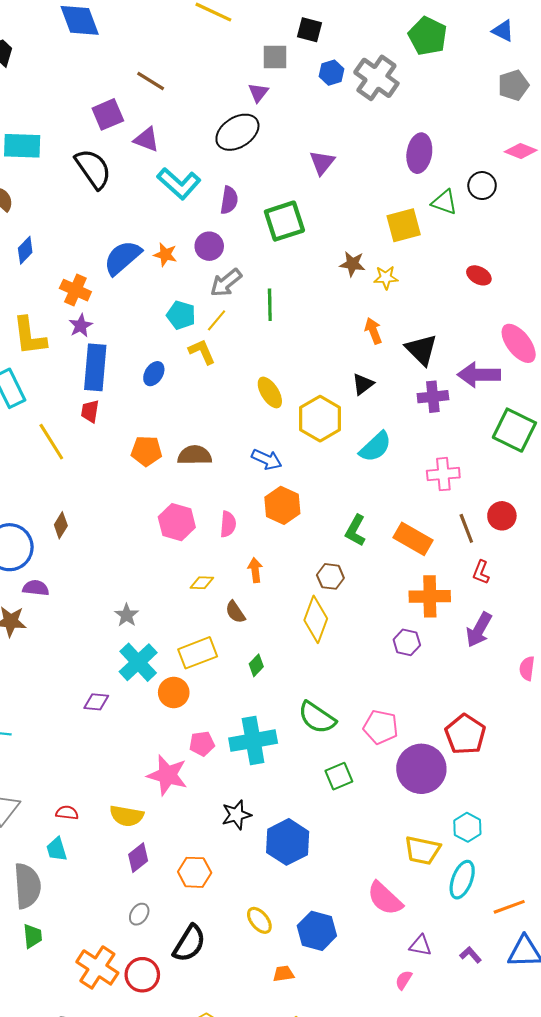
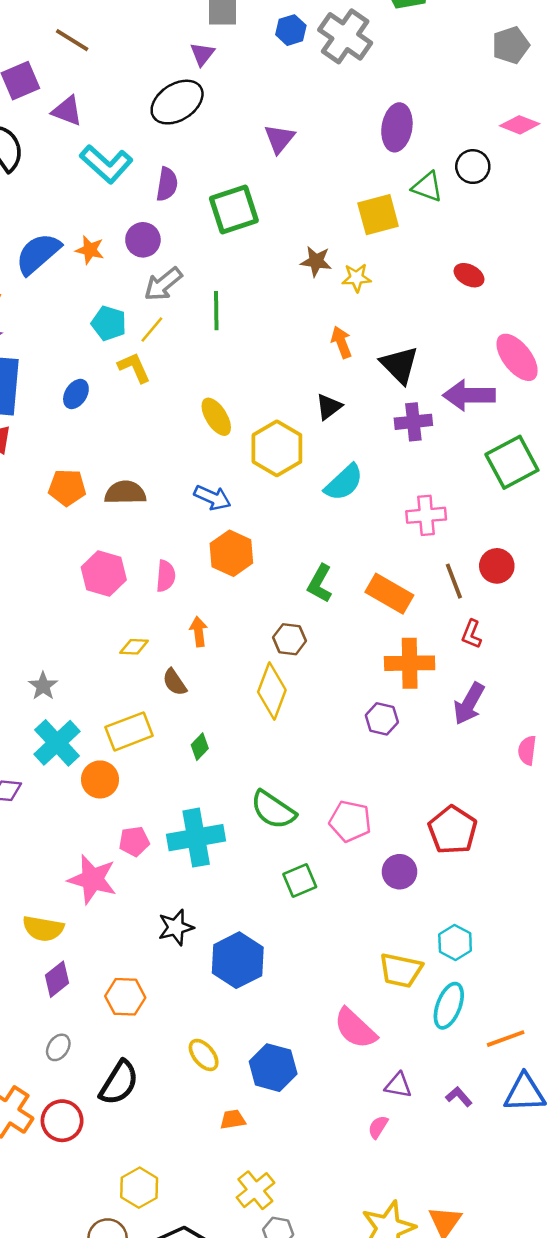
green square: (514, 430) -> (512, 462), turned 36
purple circle: (421, 769) -> (399, 872), size x0.6

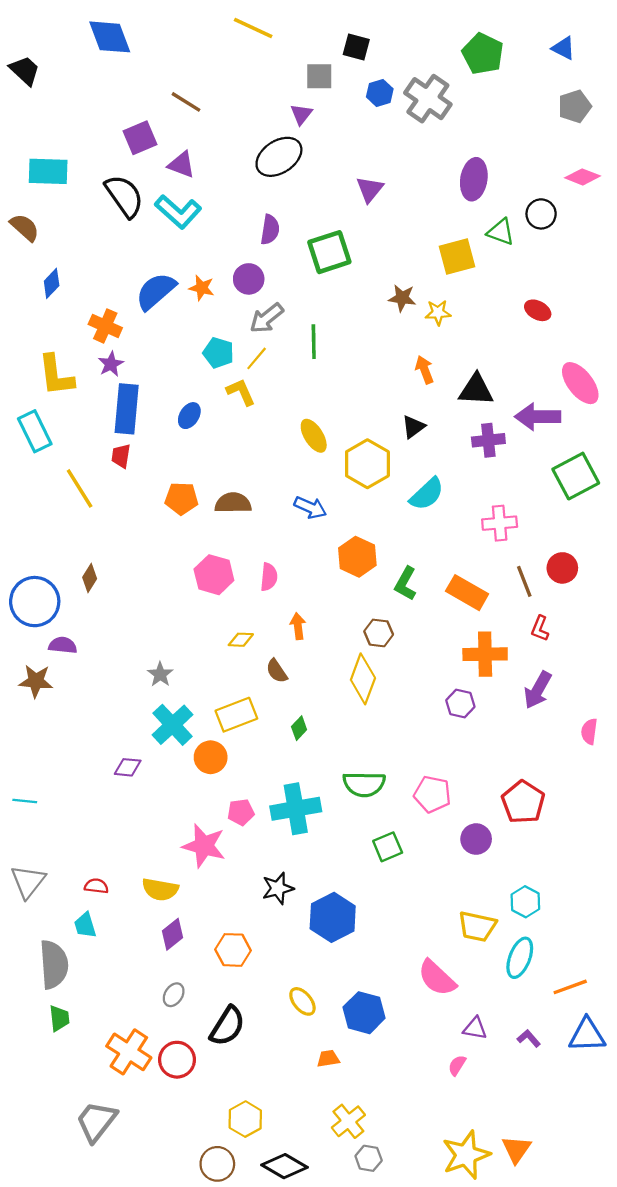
cyan L-shape: (106, 164) -> (178, 212), moved
black triangle: (399, 365) -> (476, 390), turned -42
orange hexagon: (231, 553) -> (357, 557), moved
green semicircle: (273, 810) -> (364, 784), turned -33

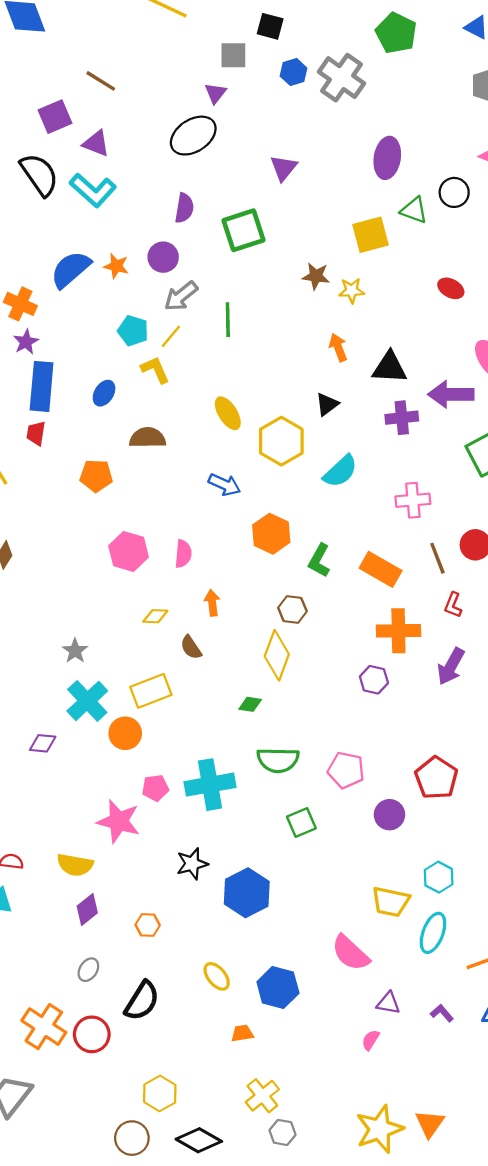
brown semicircle: (233, 503) -> (148, 438), moved
green diamond: (299, 728) -> (250, 704), moved, turned 55
orange hexagon: (233, 950) -> (148, 925), size x0.7

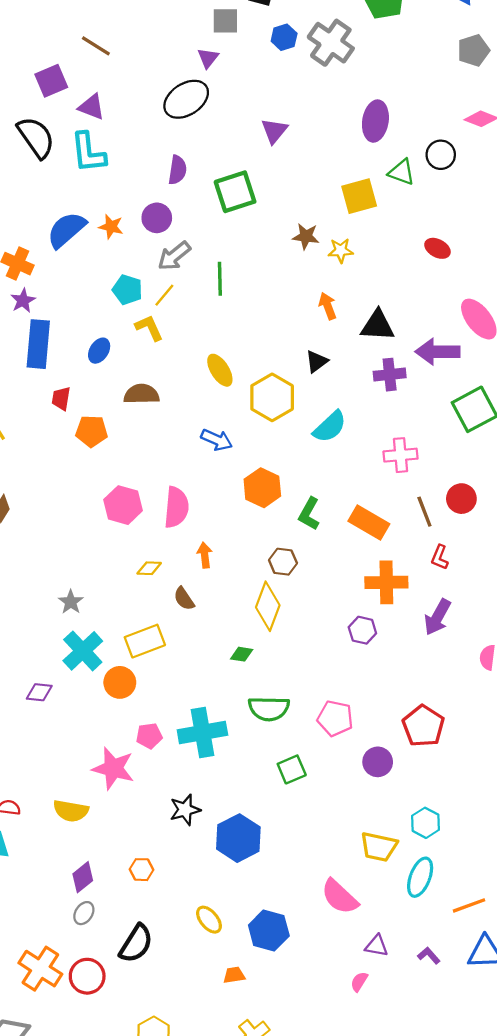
cyan L-shape: (93, 190) -> (88, 153), turned 42
red trapezoid: (36, 433) -> (61, 398), moved
pink semicircle: (183, 554) -> (176, 507), size x1.5
purple diamond: (87, 909) -> (83, 877), moved

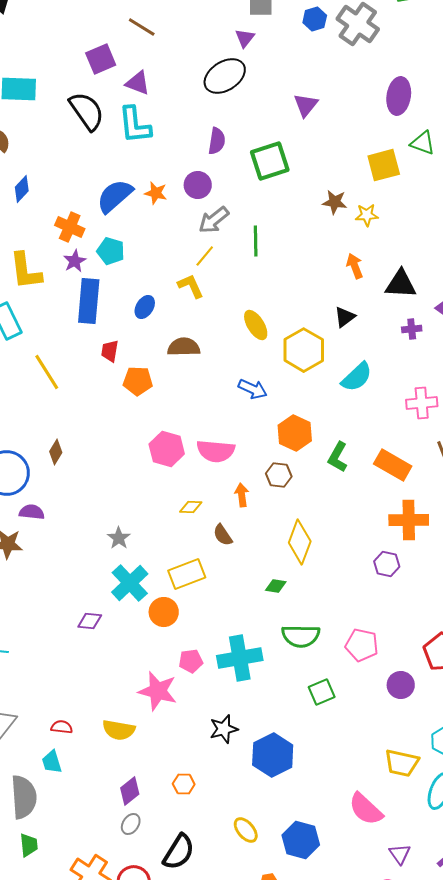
cyan pentagon: (127, 290) -> (111, 251), moved
purple cross: (390, 375) -> (412, 329), size x0.7
pink semicircle: (176, 507) -> (216, 451), turned 90
brown hexagon: (283, 562) -> (279, 475), moved
purple triangle: (377, 946) -> (400, 854), turned 45

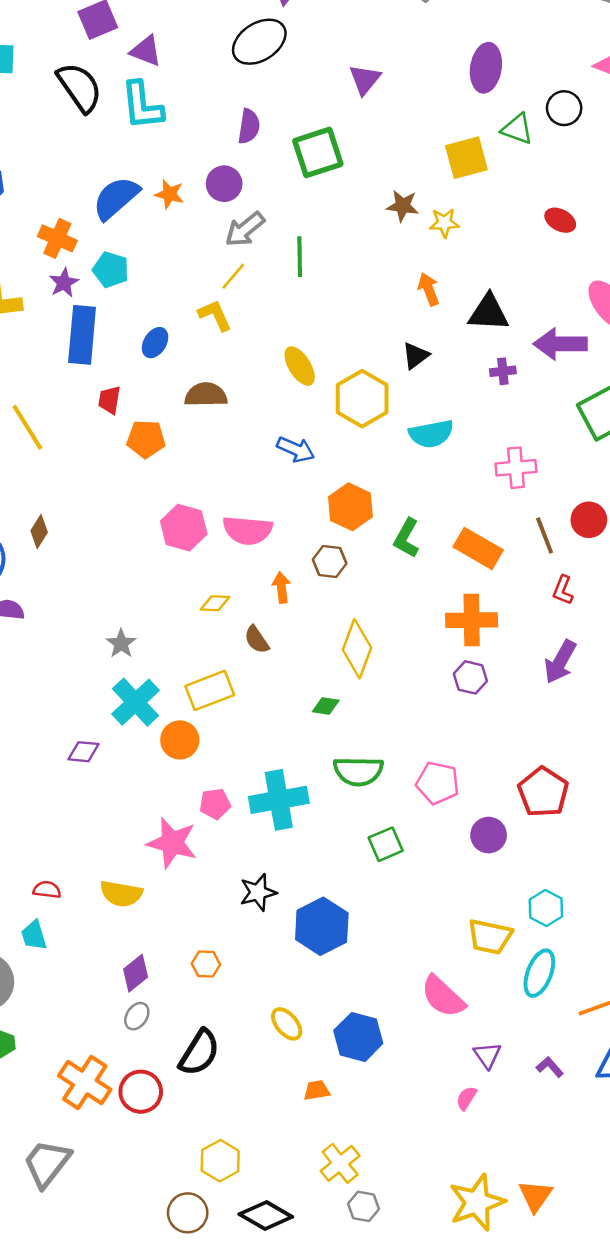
cyan semicircle: (357, 377) -> (431, 434), turned 32
orange cross: (409, 520) -> (472, 620), moved

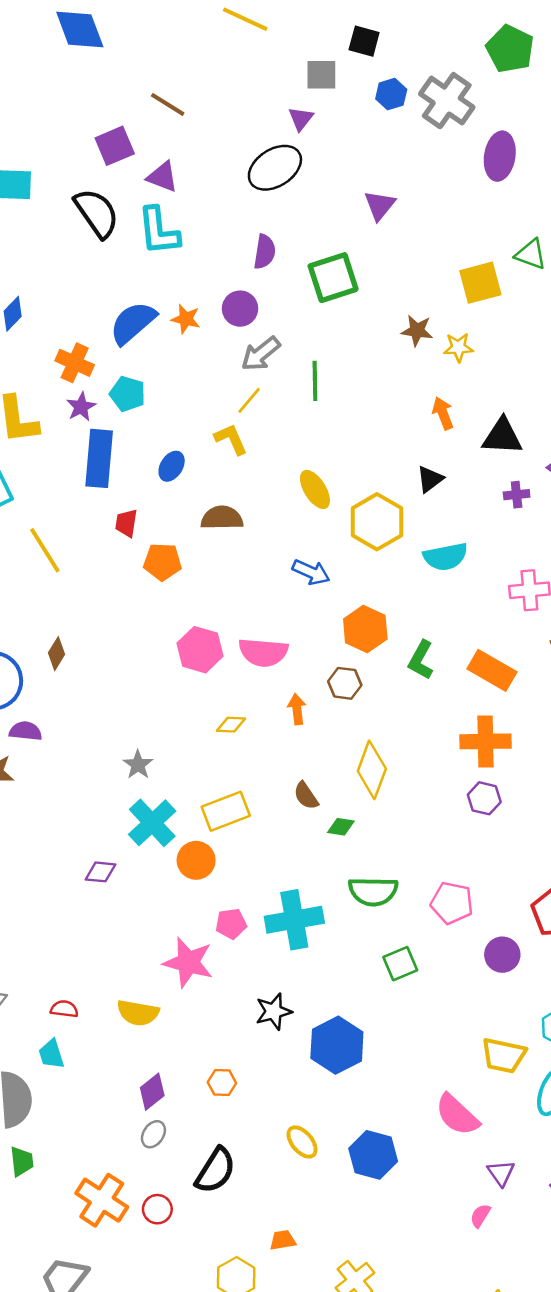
purple ellipse: (486, 68) -> (500, 156), moved
brown semicircle: (257, 640) -> (306, 796), moved
orange trapezoid: (317, 1090) -> (283, 1240), moved
red circle: (141, 1092) -> (157, 1209), size x0.7

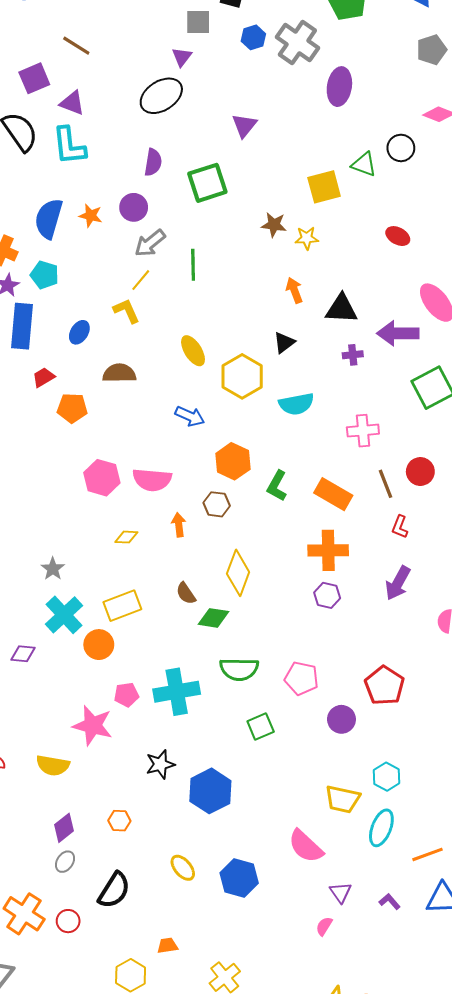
blue semicircle: (133, 323) -> (49, 219), turned -33
red trapezoid: (126, 523) -> (44, 377), turned 50
green diamond: (341, 827) -> (213, 618), size x1.4

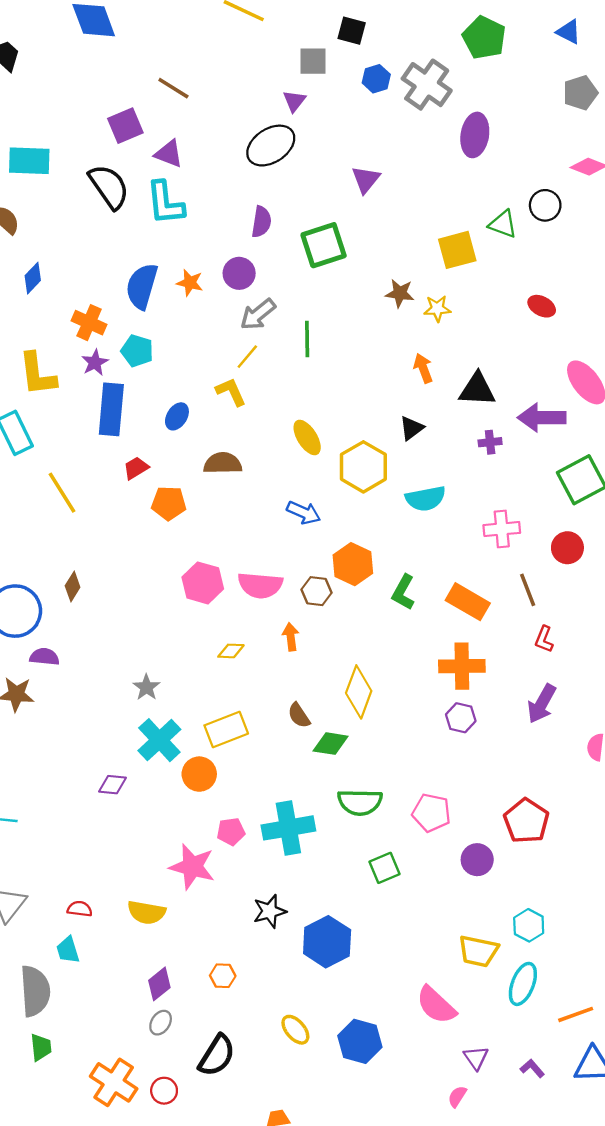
red circle: (420, 472) -> (567, 548), moved
brown hexagon: (217, 504) -> (317, 591), moved

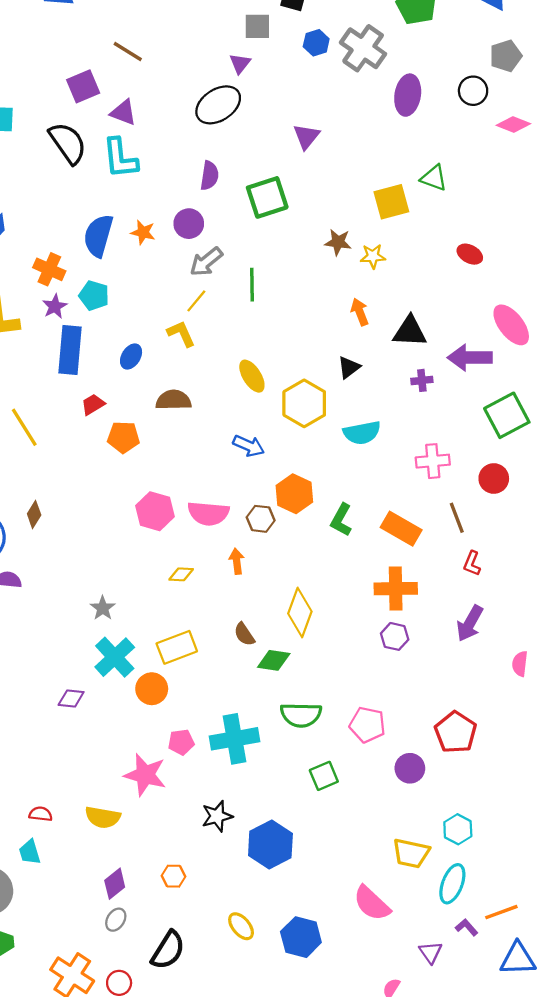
black circle: (545, 205) -> (473, 91), moved
purple triangle: (476, 1058) -> (431, 952), moved
purple L-shape: (532, 1068) -> (467, 927), moved

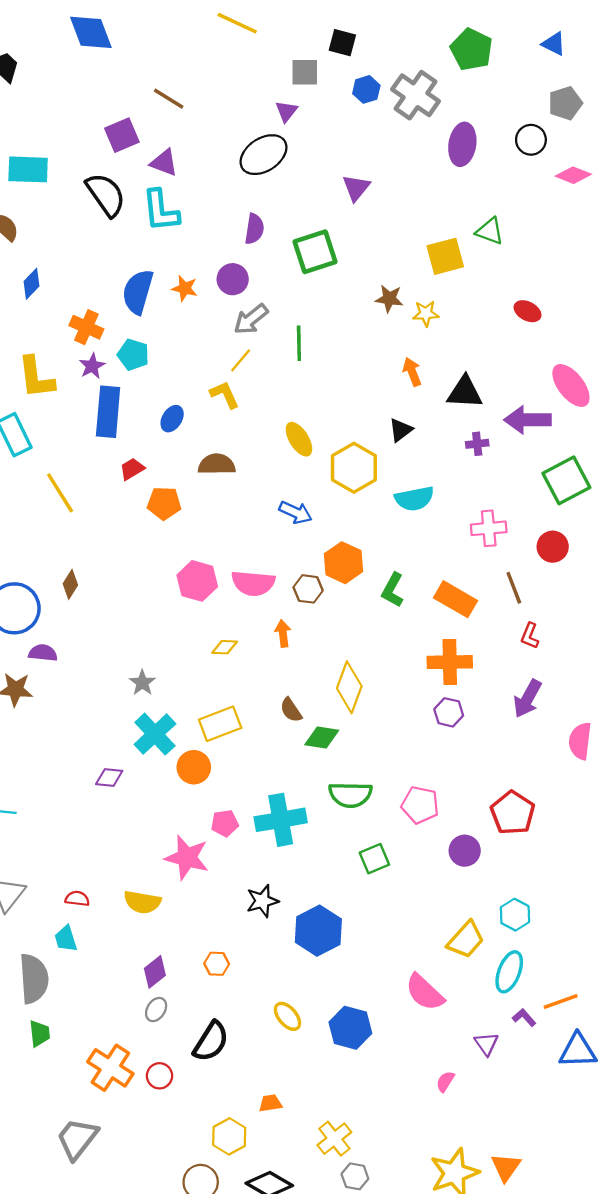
pink semicircle: (520, 664) -> (580, 741), size x1.4
yellow trapezoid: (411, 853) -> (466, 940), turned -60

